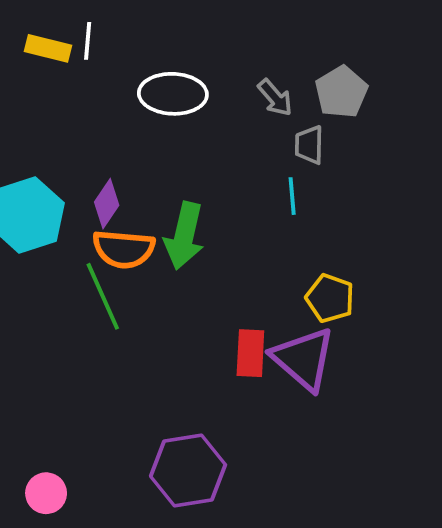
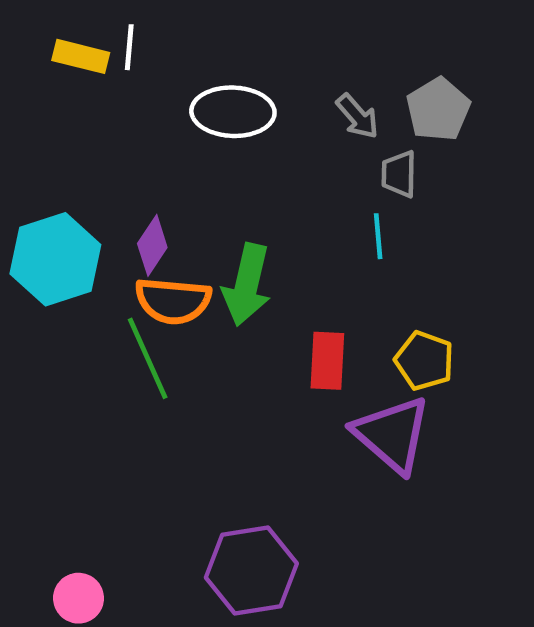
red rectangle: (250, 353) -> (327, 361), moved

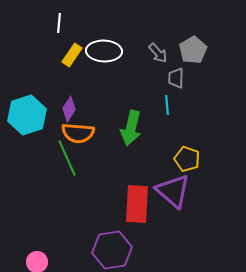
yellow rectangle: (81, 56) -> (72, 55), moved, turned -70
green arrow: (247, 285) -> (131, 128), moved
red rectangle: (327, 361) -> (137, 204), moved, size x1.5

